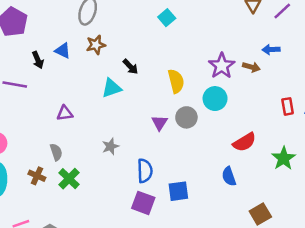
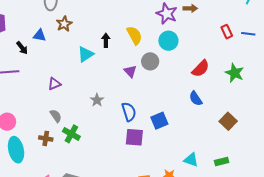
black arrow: (131, 67) -> (106, 40), moved, turned -120

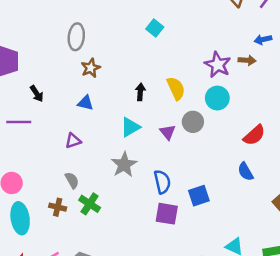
blue triangle: (40, 35) -> (85, 103), moved
cyan triangle: (86, 54) -> (130, 127), moved
gray star: (97, 100) -> (124, 165), size x1.5

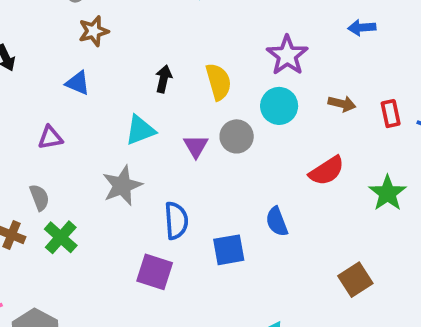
brown arrow: (247, 60) -> (342, 104), moved
blue semicircle: (246, 172) -> (277, 222), moved
purple square: (167, 214) -> (155, 272), moved

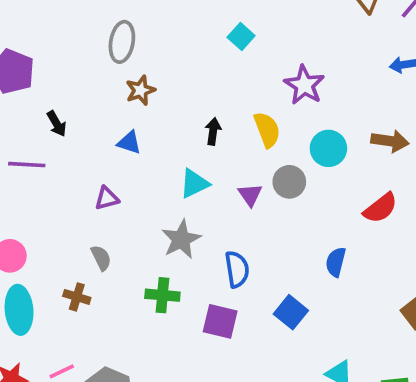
purple star: (287, 55) -> (304, 85), moved
brown arrow: (342, 104) -> (390, 141), size x1.4
blue semicircle: (277, 222) -> (336, 262), turned 40
green cross: (61, 237) -> (162, 295), moved, turned -32
blue square: (229, 250) -> (291, 312), moved, turned -36

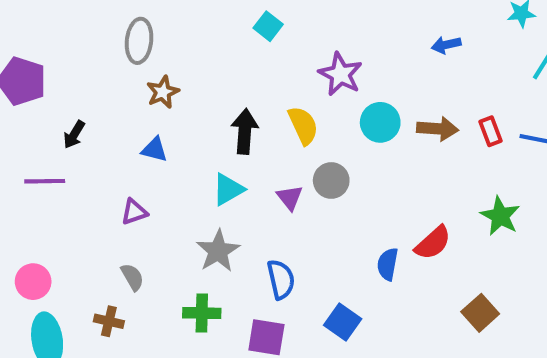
black arrow: (57, 124) -> (74, 135), turned 65
black arrow: (213, 131) -> (245, 131), size x1.5
cyan circle: (328, 148) -> (380, 122), moved
red semicircle: (380, 208) -> (433, 243), moved

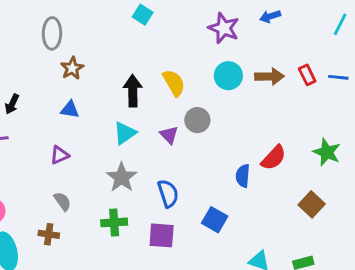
purple star: (340, 74) -> (224, 28), moved
green star: (500, 216) -> (327, 152), moved

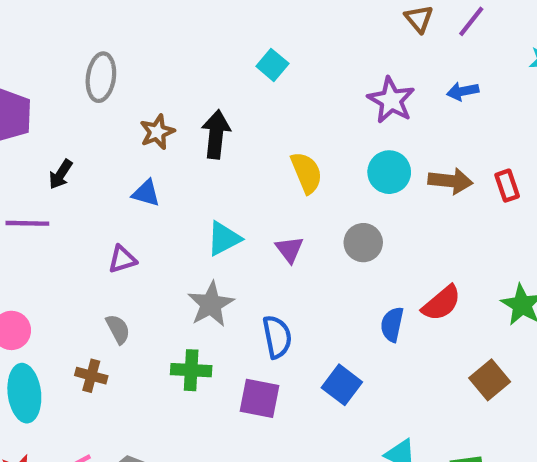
gray ellipse: (52, 33) -> (101, 77), moved
black arrow: (133, 91) -> (216, 134), moved
gray circle: (197, 120) -> (363, 243), moved

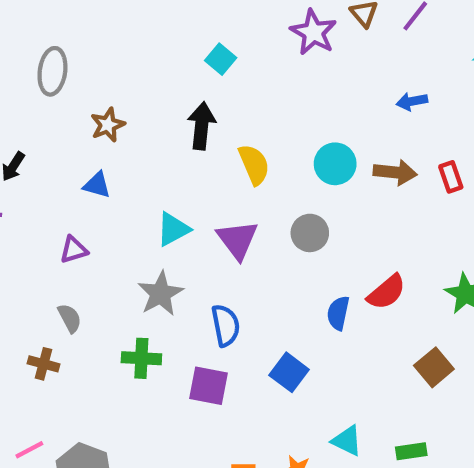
blue arrow: (463, 91) -> (412, 101), moved
purple star: (391, 100) -> (313, 32), moved
black arrow: (216, 134) -> (202, 126), moved
purple triangle: (289, 249) -> (238, 240), size x1.5

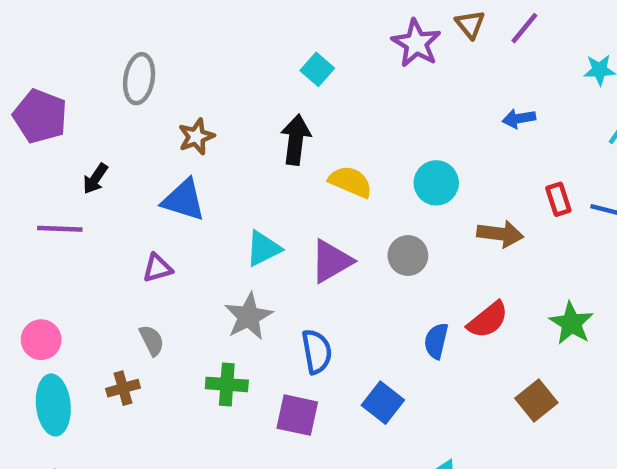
yellow semicircle: (254, 165) -> (350, 182), turned -45
brown arrow: (395, 172) -> (500, 234), moved
blue triangle: (97, 185) -> (184, 200), size x1.5
purple triangle: (238, 240) -> (331, 261), turned 36
brown cross: (43, 364) -> (123, 388), turned -32

